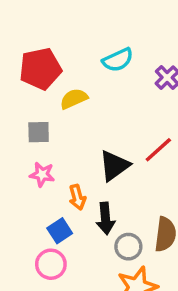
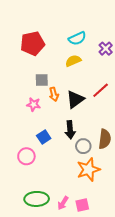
yellow semicircle: (74, 99) -> (73, 61), moved
gray square: (39, 132) -> (42, 80), moved
orange arrow: (77, 197) -> (54, 94), moved
pink circle: (51, 264) -> (26, 156), moved

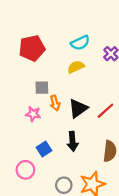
red line: (101, 90) -> (105, 111), moved
gray circle: (83, 146) -> (64, 185), moved

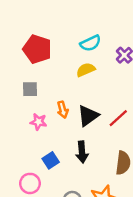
red pentagon: (32, 48) -> (37, 49), turned 30
gray square: (42, 88) -> (30, 89), moved

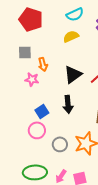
orange arrow: (63, 110) -> (43, 64), moved
pink circle: (30, 183) -> (37, 130), moved

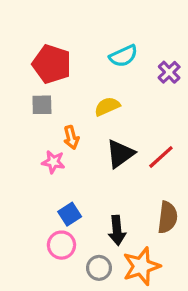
yellow semicircle: (71, 36) -> (107, 106), moved
gray square: (25, 52) -> (42, 105), moved
black arrow: (68, 104) -> (117, 230), moved

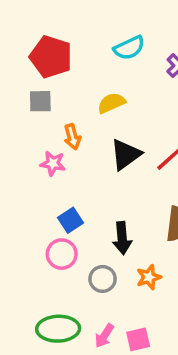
orange star: (141, 266) -> (149, 277), size x0.6

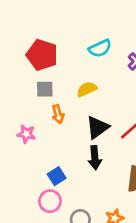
gray square: (40, 101) -> (45, 89), moved
pink star: (53, 163) -> (26, 134), moved
black arrow: (122, 238) -> (95, 158), moved

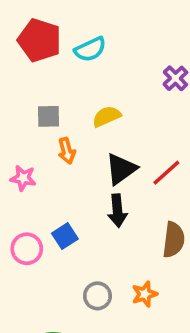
cyan semicircle: (100, 48) -> (90, 49), moved
red pentagon: (42, 55) -> (39, 40), moved
pink circle: (50, 201) -> (27, 249), moved

